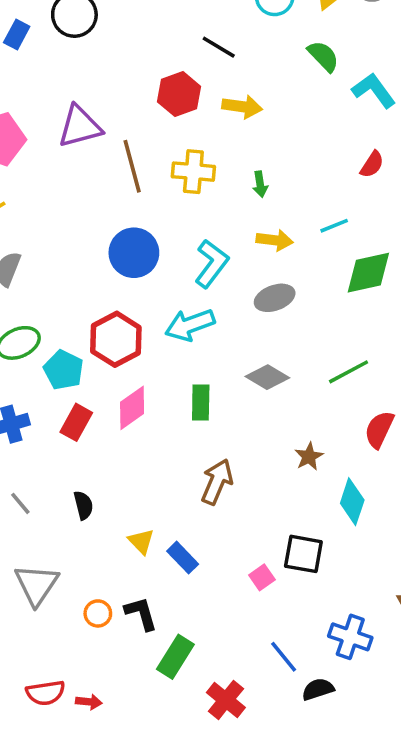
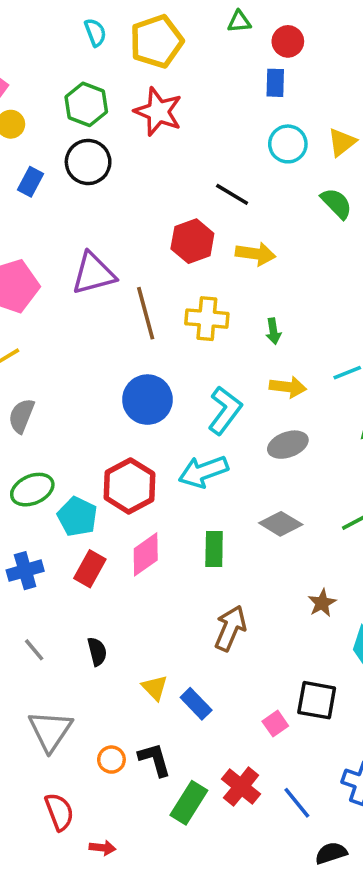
black semicircle: (318, 689) -> (331, 853), moved
red semicircle: (46, 693) -> (59, 812), moved, turned -102
red cross: (226, 700) -> (241, 787), moved

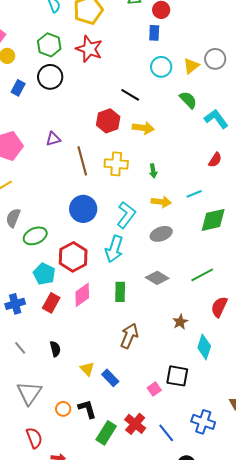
purple triangle: (93, 274) -> (53, 139), size x0.6
cyan arrow: (203, 472) -> (114, 249), turned -52
green ellipse: (32, 490) -> (35, 236), moved

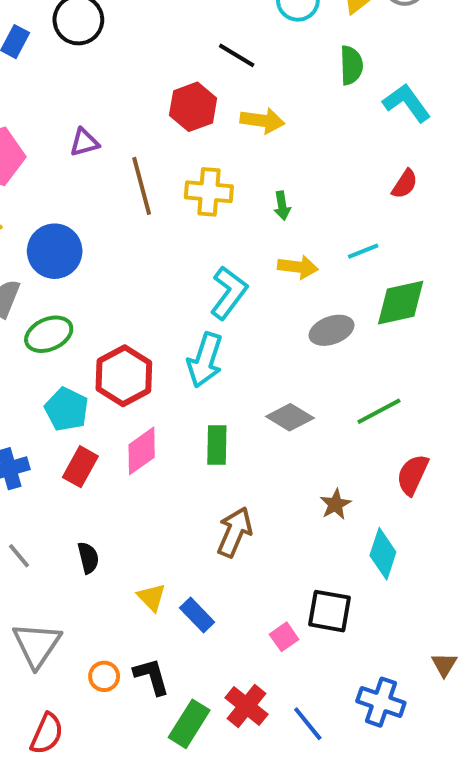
green semicircle: (188, 100) -> (351, 65), turned 42
blue circle: (83, 209) -> (55, 251), moved
gray ellipse: (161, 234) -> (332, 330), moved
red semicircle: (34, 438) -> (47, 734), turned 45

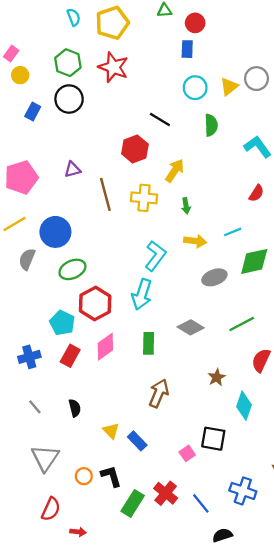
green semicircle: (351, 65) -> (211, 125), moved
yellow arrow: (262, 121) -> (175, 171), moved, turned -65
green ellipse: (49, 334) -> (72, 269), moved

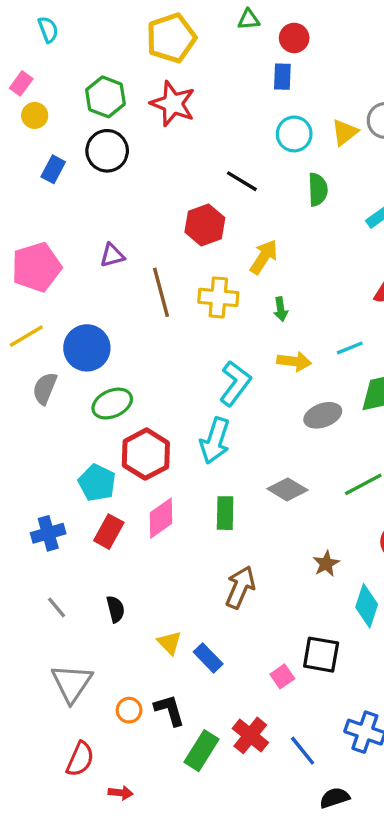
cyan semicircle: (74, 17) -> (48, 30), moved

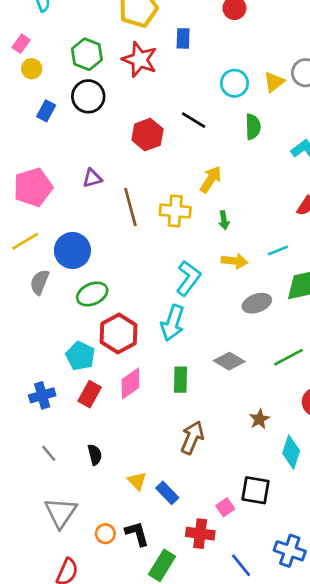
blue rectangle: (282, 77) -> (183, 38), moved
red hexagon: (205, 225) -> (148, 135), moved
red cross: (250, 735) -> (200, 534), moved, turned -32

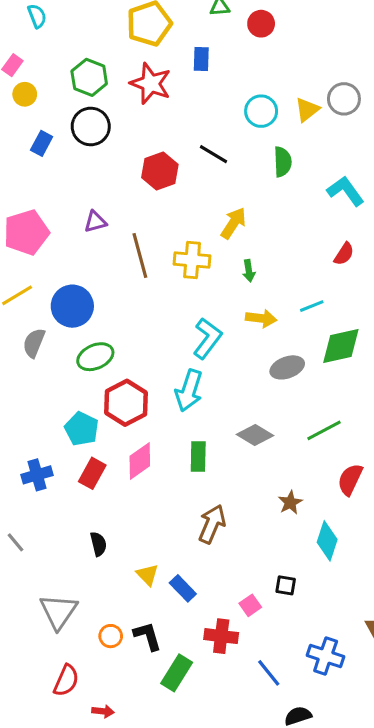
gray line: (49, 453) -> (16, 542), moved
black square: (256, 490) -> (286, 585), size x0.6

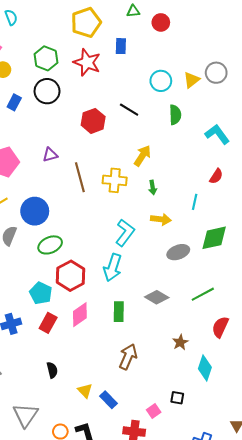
cyan line: (312, 306) -> (195, 202), moved, turned -56

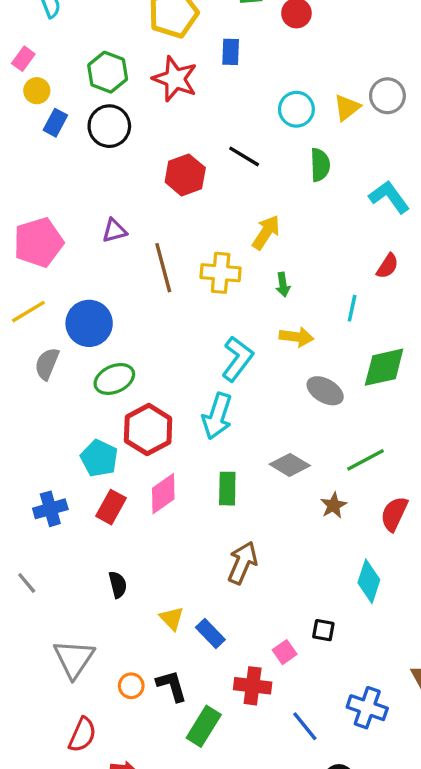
blue rectangle: (14, 102) -> (55, 123), moved
gray ellipse: (178, 252) -> (325, 391), turned 50
brown star: (180, 342) -> (334, 505), moved

